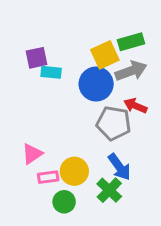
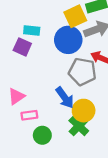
purple square: (36, 58) -> (22, 47), moved, turned 36
blue arrow: (119, 167) -> (65, 98), moved
yellow circle: (74, 171) -> (84, 111), moved

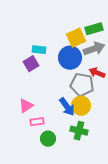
purple square: (22, 47) -> (31, 64), turned 35
yellow circle: (84, 111) -> (81, 106), moved
green cross: (79, 126) -> (79, 131), turned -30

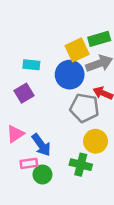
purple square: (31, 64) -> (24, 93), moved
yellow circle: (81, 106) -> (96, 141), moved
blue arrow: (67, 107) -> (41, 145), moved
pink rectangle: (37, 122) -> (29, 163), moved

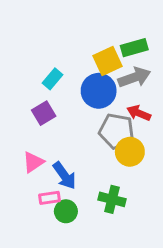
cyan rectangle: (31, 65) -> (52, 79), turned -56
yellow circle: (96, 141) -> (130, 152), moved

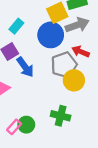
gray pentagon: (116, 131) -> (64, 65), turned -30
blue arrow: (64, 176) -> (25, 67), moved
pink rectangle: (50, 198) -> (14, 127), moved, turned -40

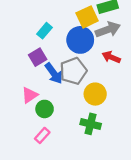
gray pentagon: (64, 65) -> (73, 71), moved
yellow circle: (74, 80) -> (95, 94), moved
green circle: (26, 125) -> (45, 109), moved

